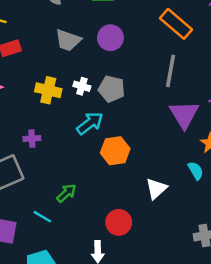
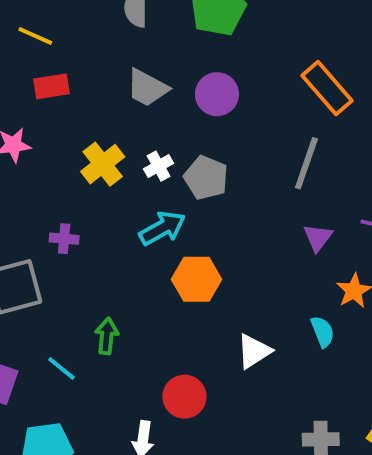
white cross: (82, 86) -> (159, 166), turned 35
yellow cross: (48, 90) -> (103, 164), turned 30
purple triangle: (184, 115) -> (318, 238), size x0.6
green arrow: (66, 193) -> (107, 336), turned -50

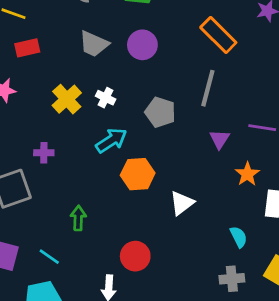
white cross: (159, 166) -> (106, 98), turned -30
gray pentagon: (206, 178) -> (160, 112), moved
cyan semicircle: (323, 332) -> (239, 237), moved
white triangle: (254, 351) -> (182, 203), moved
cyan line: (62, 368) -> (49, 257), moved

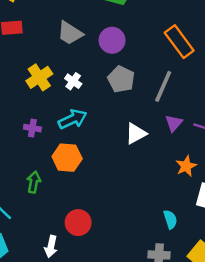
gray pentagon: (160, 112) -> (121, 79), moved
purple triangle: (220, 139) -> (174, 123), moved
purple cross: (44, 153) -> (32, 128), moved
orange hexagon: (138, 174) -> (67, 158), moved
white triangle: (182, 203) -> (136, 134), moved

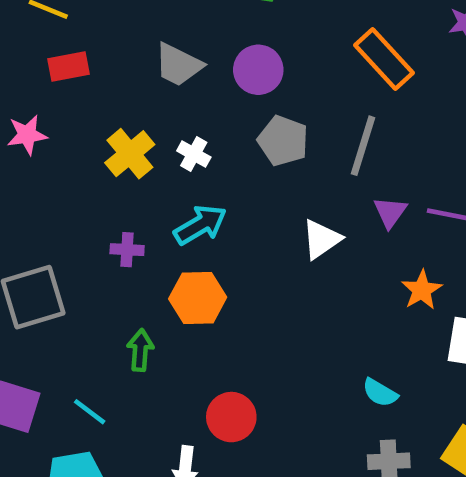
cyan semicircle: (170, 219) -> (380, 393), moved, turned 144

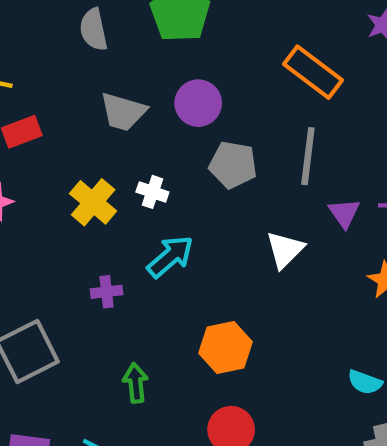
orange hexagon: (198, 298) -> (226, 348), moved

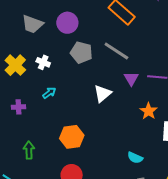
gray line: (308, 156) -> (116, 51), turned -68
cyan arrow: (170, 257) -> (49, 93), size x0.6

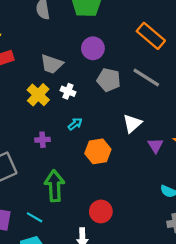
gray trapezoid: (32, 24) -> (52, 64), moved
purple triangle: (131, 79) -> (155, 145), moved
orange hexagon: (72, 137) -> (98, 151), moved
green arrow: (29, 150) -> (55, 186), size x1.6

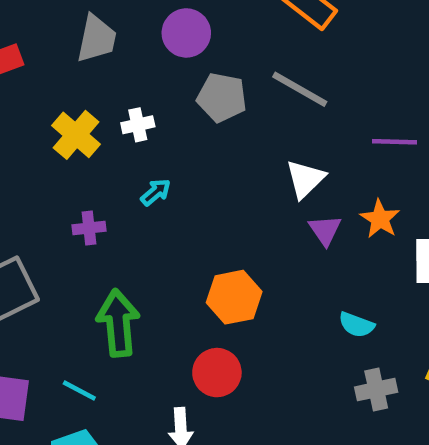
gray trapezoid: (52, 64) -> (97, 39), moved, turned -95
white cross: (68, 91) -> (138, 125), turned -32
white triangle: (132, 123) -> (305, 179), moved
orange hexagon: (98, 151) -> (234, 297), moved

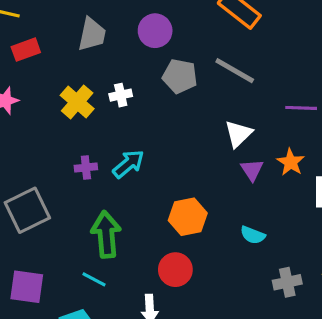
cyan arrow: (156, 192) -> (128, 164), moved, size x1.5
cyan semicircle: (356, 325) -> (253, 235), moved
cyan line: (79, 391) -> (94, 279), moved

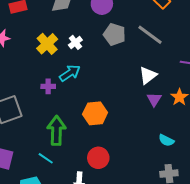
white cross: (121, 95) -> (75, 42), turned -32
cyan arrow: (128, 164) -> (70, 73), moved
orange hexagon: (188, 217) -> (95, 113), moved
cyan semicircle: (253, 235) -> (166, 140), moved

